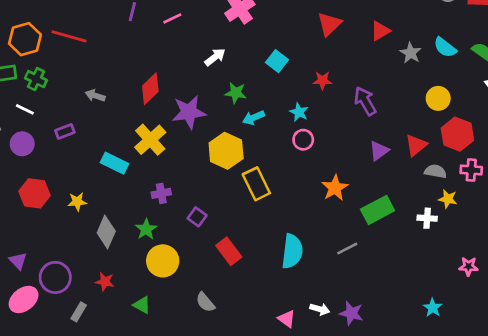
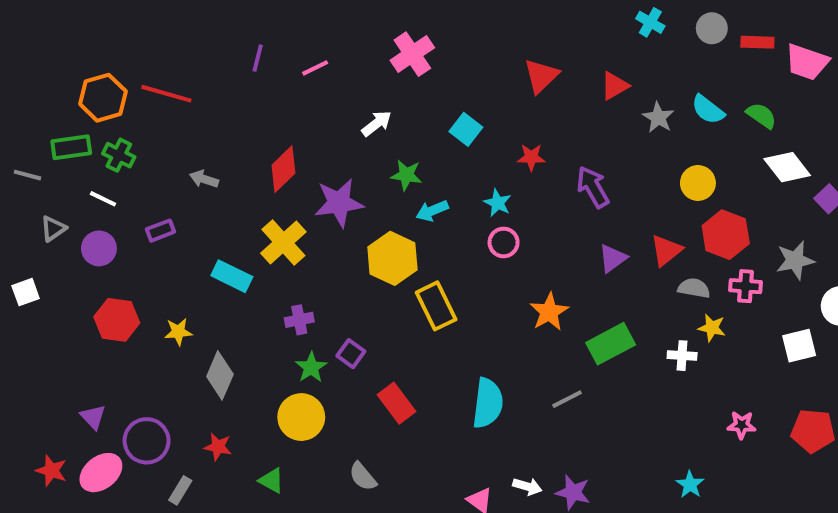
green star: (146, 229) -> (311, 367), moved

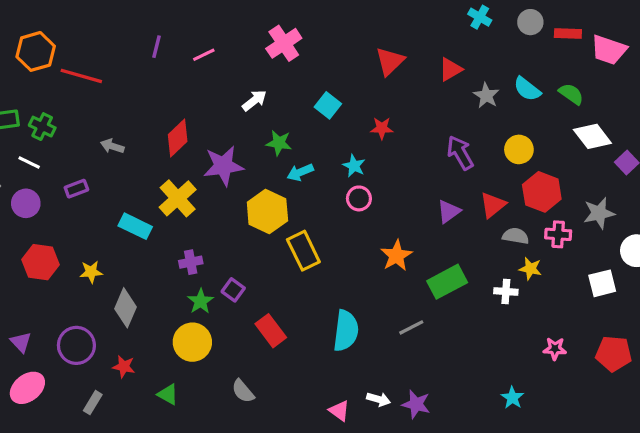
orange hexagon: (103, 98) -> (36, 51), moved
purple arrow: (593, 187) -> (460, 153), moved
purple circle: (147, 441) -> (76, 345), moved

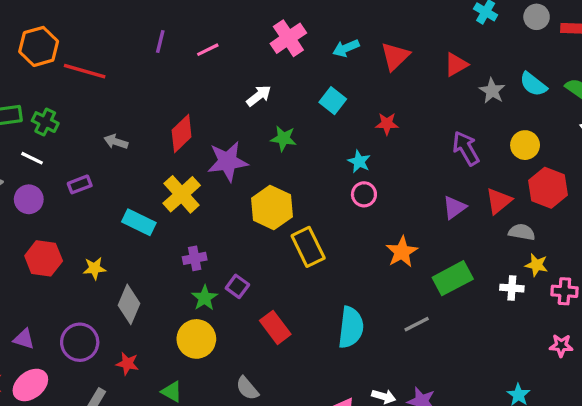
cyan arrow: (300, 172) -> (346, 48), moved
pink cross: (558, 234) -> (564, 291), moved
purple triangle: (21, 342) -> (24, 339), turned -30

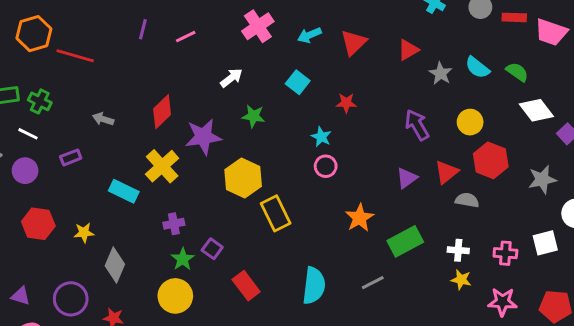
yellow star: (537, 265) -> (461, 280), moved
pink star: (561, 346) -> (502, 302), size x1.4

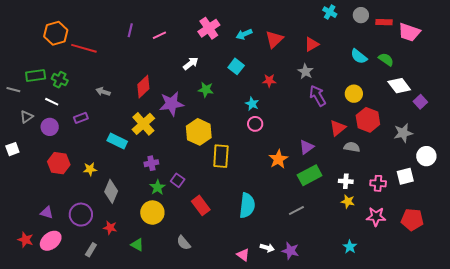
gray star: (441, 73) -> (306, 72), moved
purple triangle: (407, 178) -> (307, 147), moved
yellow rectangle: (276, 213) -> (221, 156), turned 30
gray line: (373, 283) -> (296, 211), moved

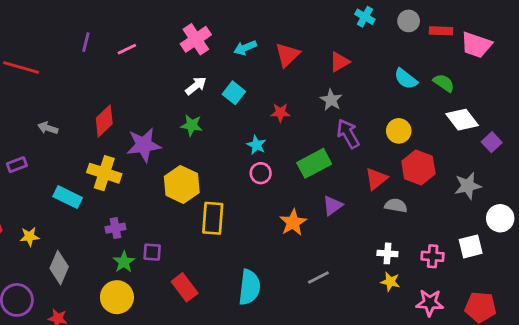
white arrow: (191, 63) -> (196, 86), moved
yellow cross: (143, 124) -> (104, 173), turned -30
green rectangle: (310, 175) -> (314, 163), moved
purple square: (178, 180) -> (152, 252), turned -32
gray line: (296, 211) -> (318, 277), moved

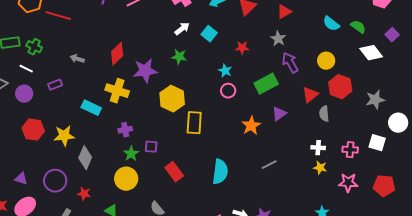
purple square: (492, 142) -> (392, 35), moved
gray semicircle: (396, 206) -> (324, 114), turned -105
yellow star: (30, 237) -> (64, 136), size x1.5
white square: (471, 246) -> (377, 143), turned 30

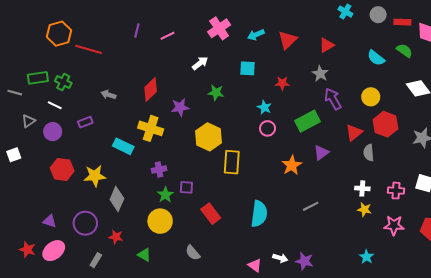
green semicircle: (358, 27) -> (404, 50), moved
white arrow: (182, 29) -> (200, 63), moved
cyan square: (209, 34) -> (248, 68), turned -35
purple star: (145, 71) -> (180, 107), size x0.7

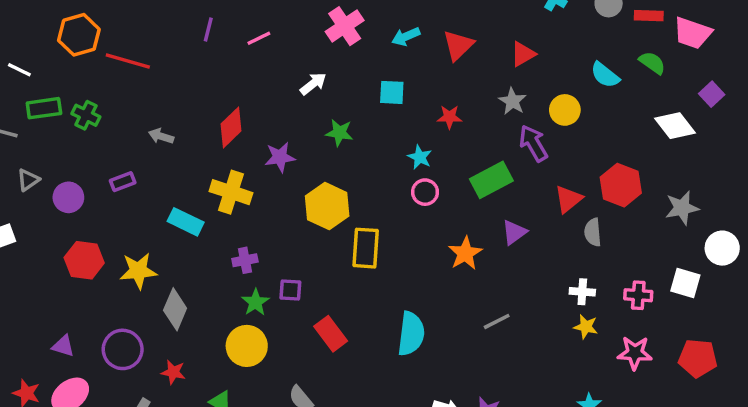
yellow circle: (371, 97) -> (565, 110), moved
white line: (55, 105) -> (19, 70), moved

